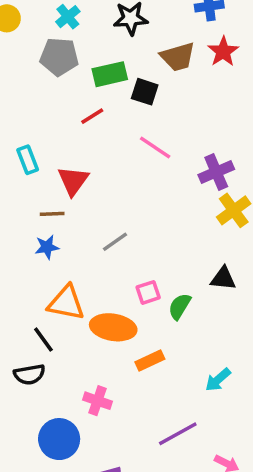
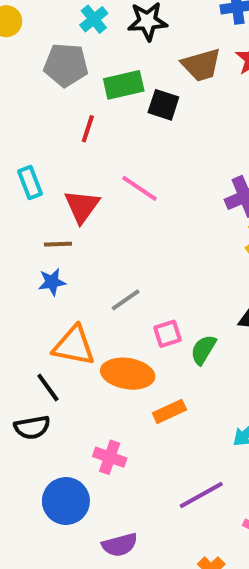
cyan cross: (68, 17) -> (94, 19), moved
red line: (92, 116) -> (88, 129), moved, turned -40
pink line: (155, 148) -> (140, 188), moved
gray line: (115, 242) -> (126, 300), moved

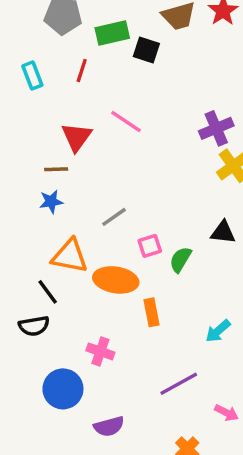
cyan rectangle: (30, 182) -> (32, 76), moved
orange rectangle: (169, 411) -> (152, 312), turned -76

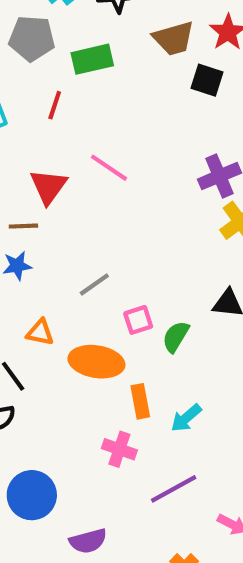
black square: (146, 50) -> (207, 80), moved
orange triangle: (70, 256) -> (40, 332), size x0.6
cyan arrow: (218, 331) -> (186, 418), moved
pink cross: (100, 351) -> (119, 449), moved

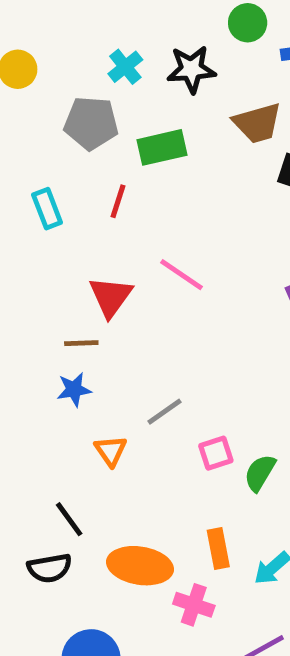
orange triangle: (40, 332) -> (111, 451), moved, turned 44
orange ellipse: (96, 362) -> (140, 566), moved

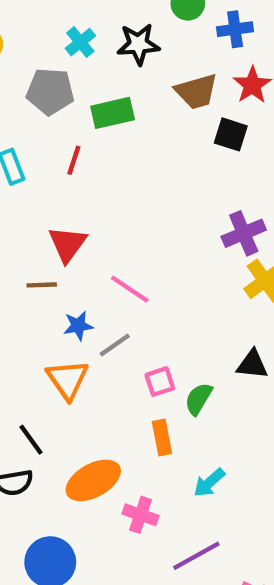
pink line: (182, 275) -> (130, 289), moved
blue star: (74, 390) -> (78, 326), moved
orange triangle: (111, 451) -> (67, 379), size x1.5
orange rectangle: (218, 549) -> (162, 437), moved
orange ellipse: (140, 566) -> (93, 480), turned -38

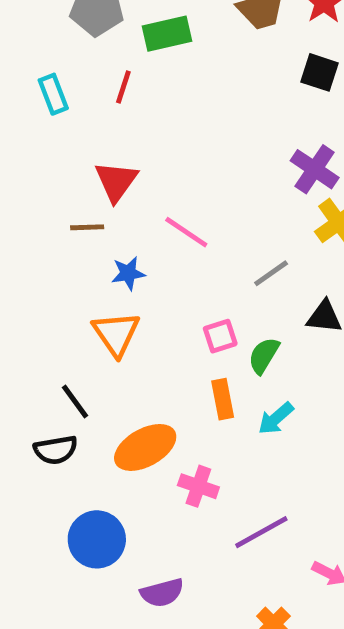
black square: (231, 134) -> (319, 72), moved
purple cross: (244, 233) -> (315, 169), turned -33
gray line: (115, 345) -> (271, 273), moved
cyan arrow: (209, 483) -> (276, 418), moved

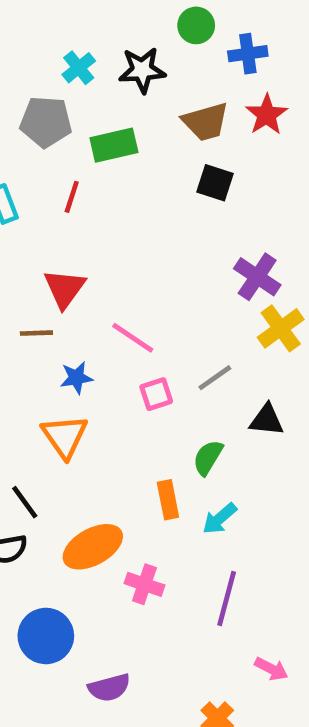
black square: (319, 72) -> (215, 183), moved
pink square: (220, 336) -> (156, 394), moved
purple line: (261, 532) -> (227, 598), moved, turned -46

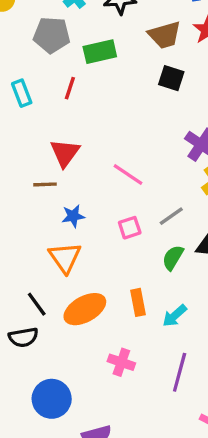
pink line: (133, 338) -> (128, 175), moved
green semicircle: (208, 458) -> (173, 258), moved
orange ellipse: (93, 547) -> (85, 309), moved

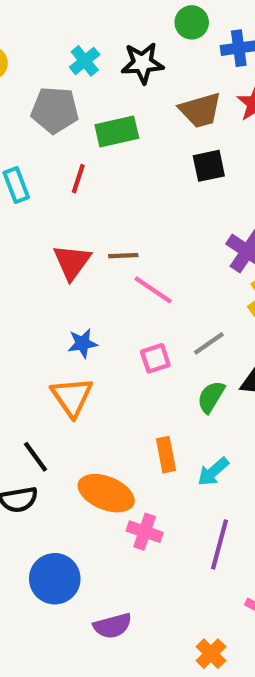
black square: (171, 78) -> (209, 166), turned -30
brown line: (45, 184) -> (123, 256), moved
orange ellipse: (85, 309) -> (106, 493), moved, turned 51

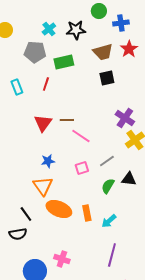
orange ellipse: (106, 493) -> (59, 209), moved
pink cross: (145, 532) -> (62, 259), moved

